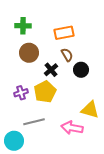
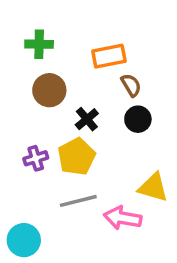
brown semicircle: (67, 55) -> (131, 85), moved
gray line: (34, 122) -> (78, 201), moved

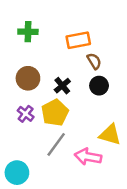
brown circle: (49, 90) -> (28, 78), moved
purple cross: (36, 158) -> (26, 114), turned -35
gray line: (78, 201) -> (56, 144), turned -40

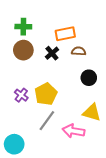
brown semicircle: (94, 61) -> (79, 51), turned -56
brown circle: (28, 78) -> (23, 50), moved
black cross: (62, 86) -> (52, 53), moved
black circle: (99, 86) -> (89, 78), moved

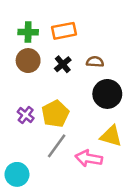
orange rectangle: (65, 34) -> (64, 31), moved
black circle: (89, 78) -> (107, 94), size x1.5

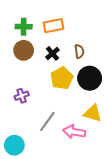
brown semicircle: (95, 62) -> (79, 51), turned 80
yellow pentagon: (55, 114) -> (62, 78), moved
purple cross: (26, 115) -> (22, 96), turned 32

